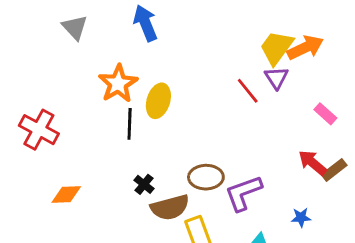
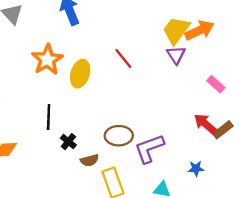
red line: (248, 91) -> (123, 58), moved
black line: (130, 124) -> (49, 117), moved
brown semicircle: (170, 207) -> (90, 160), size x0.6

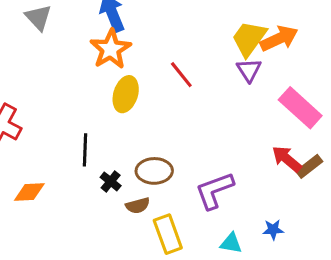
orange star: (47, 60) -> (111, 49), moved
pink rectangle: (216, 84) -> (300, 108), size x1.8
brown ellipse: (119, 136) -> (154, 171), moved
blue star: (196, 168) -> (273, 230), moved

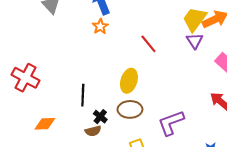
orange star: (111, 49) -> (100, 26), size x0.6
yellow ellipse: (126, 94) -> (129, 81), moved
brown semicircle: (138, 206) -> (93, 131), moved

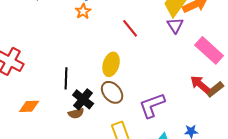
brown ellipse: (130, 109) -> (112, 92), turned 50
black cross: (100, 117) -> (83, 99), size x1.5

